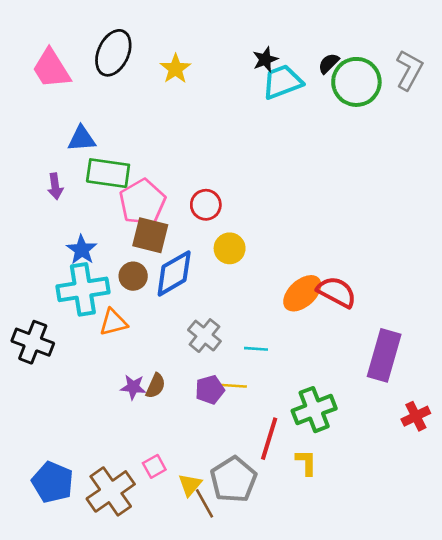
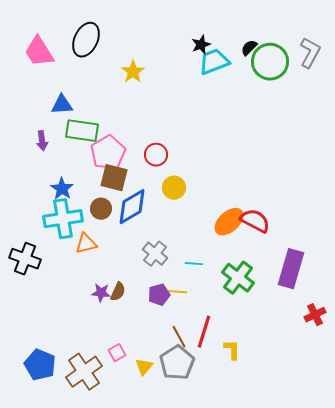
yellow star: (175, 69) -> (133, 72), moved
green cross: (314, 410) -> (238, 278), moved, turned -32
brown line: (204, 503) -> (179, 337), moved

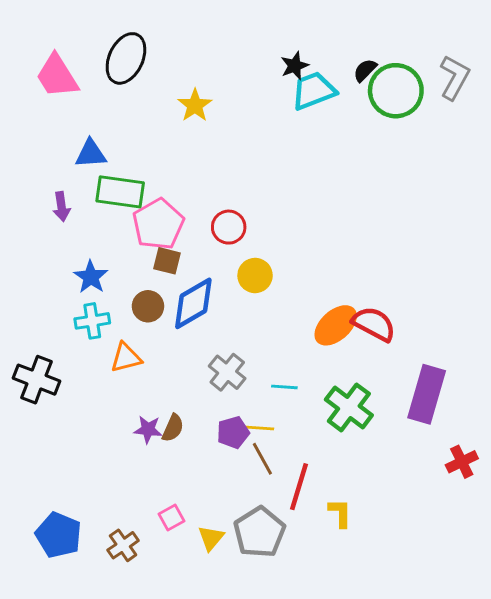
brown square: (114, 178) -> (167, 261), size x0.7
cyan cross: (63, 219) -> (92, 321), size x0.6
brown line: (179, 337) -> (262, 459), moved
brown cross: (84, 372) -> (123, 545), size x0.6

